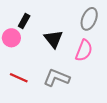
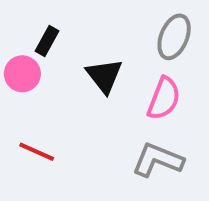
gray L-shape: (57, 78) -> (158, 160), moved

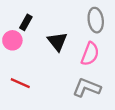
gray ellipse: (174, 37) -> (96, 20), turned -30

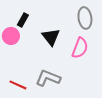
red line: (20, 83) -> (18, 85), moved
gray L-shape: (87, 88) -> (48, 78), moved

